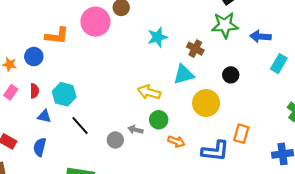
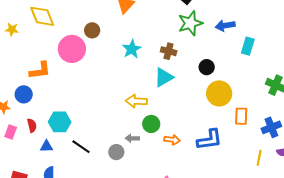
yellow circle: (206, 103) -> (219, 93), moved
orange rectangle: (241, 134) -> (241, 116), moved

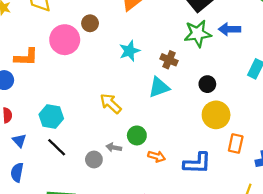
blue arrow: (225, 26) -> (229, 29), moved
yellow arrow: (136, 101) -> (111, 104), moved, turned 30
cyan hexagon: (60, 122) -> (51, 117), moved
blue triangle: (46, 146) -> (19, 141), turned 40

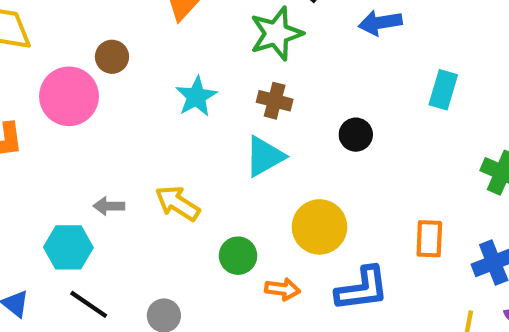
green star: (198, 34) -> (276, 34), moved
yellow circle: (216, 115) -> (319, 227), moved
gray arrow: (114, 147) -> (109, 206), moved

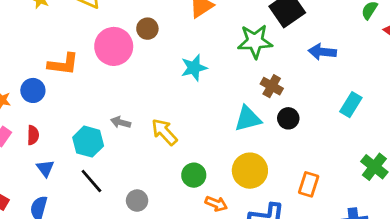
brown cross: (275, 101) -> (272, 86), moved
cyan triangle: (265, 156) -> (248, 119), moved
orange rectangle: (429, 239) -> (309, 184), moved

